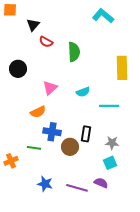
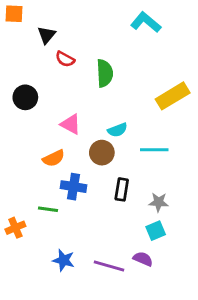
yellow rectangle: (122, 68) -> (173, 96), turned 60
pink triangle: (50, 88) -> (71, 124), turned -49
brown circle: (70, 147) -> (102, 153), moved

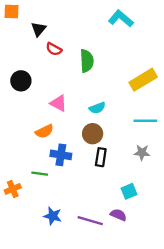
cyan line: (154, 150) -> (145, 121), moved
brown circle: (102, 153) -> (93, 134), moved
gray star: (159, 202) -> (142, 153), moved

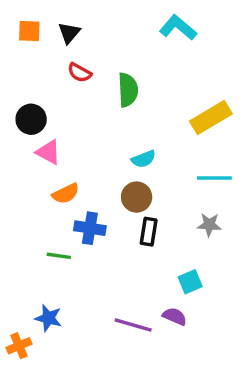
orange square: (12, 12) -> (29, 31), moved
black triangle: (39, 29) -> (69, 33), moved
pink triangle: (58, 103) -> (48, 152), moved
orange cross: (13, 189) -> (19, 346), moved
blue star: (53, 216) -> (48, 318), moved

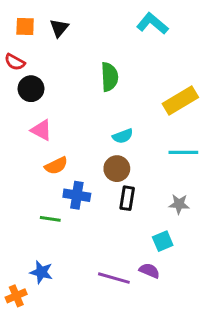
red semicircle: (80, 73) -> (15, 62), moved
black circle: (31, 119) -> (31, 89), moved
gray star: (209, 225) -> (179, 204), moved

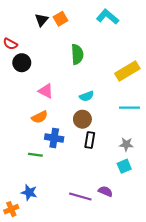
orange square: (25, 27) -> (60, 19), moved, turned -32
pink triangle: (41, 130) -> (46, 91), moved
cyan square: (163, 241) -> (124, 166), moved

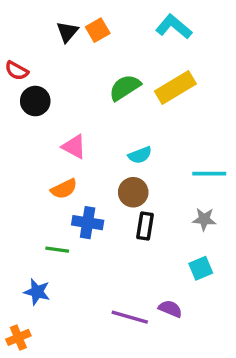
green semicircle: (77, 54) -> (125, 88), turned -120
yellow rectangle: (127, 71) -> (175, 88), moved
gray star: (126, 144) -> (204, 219), moved
blue star: (29, 192) -> (37, 292), moved

